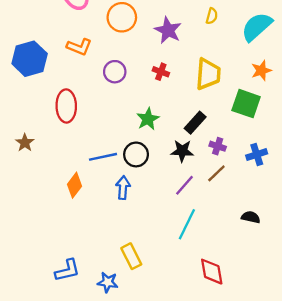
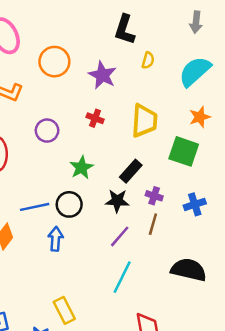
purple circle: (115, 72) -> (47, 131), moved
brown line: (216, 173) -> (153, 224), turned -30
black semicircle: (251, 217) -> (189, 270), size x1.8

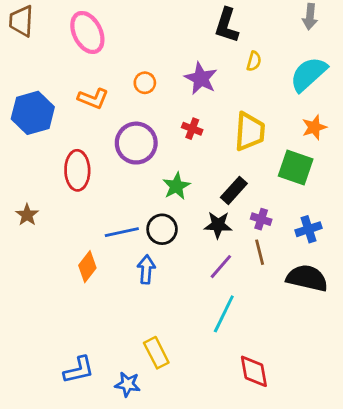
orange circle: (54, 62) -> (145, 83), moved, size x0.6
purple circle: (47, 131) -> (136, 143), size x1.5
brown line: (153, 224) -> (260, 252), turned -30
black semicircle: (189, 270) -> (307, 278), moved

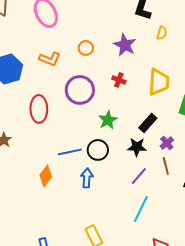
purple cross: (261, 219) -> (167, 143), turned 32

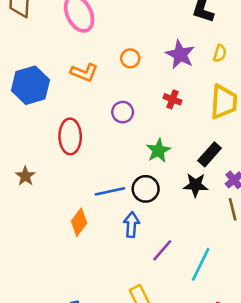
yellow semicircle: (162, 33) -> (220, 53), moved
purple circle: (80, 90) -> (123, 112), size x0.6
purple line: (139, 176) -> (162, 250), moved

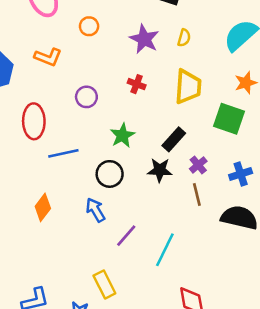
orange circle: (130, 58) -> (89, 26), moved
blue line: (110, 191) -> (63, 153), moved
blue arrow: (132, 225) -> (95, 210), turned -35

